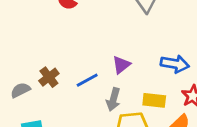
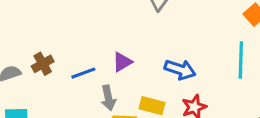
gray arrow: (113, 99) -> (108, 98), turned -35

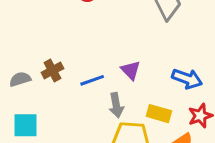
purple triangle: (122, 62) -> (131, 70), turned -45

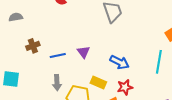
gray semicircle: (20, 79) -> (16, 17), moved
gray arrow: (116, 105) -> (57, 83), moved

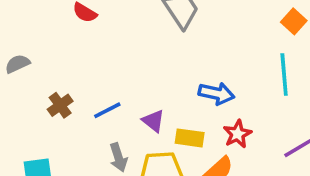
purple triangle: (83, 52) -> (153, 121), moved

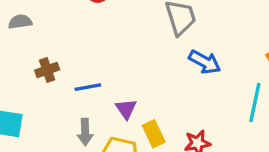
blue arrow: (216, 93) -> (205, 62), moved
yellow rectangle: (190, 138) -> (154, 134), turned 40

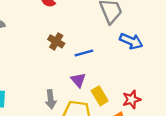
brown cross: (47, 70) -> (56, 41), moved, turned -35
blue line: (88, 87) -> (84, 53), moved

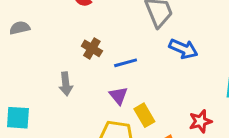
gray arrow: (51, 99) -> (66, 84), moved
red star: (132, 99) -> (200, 121), moved

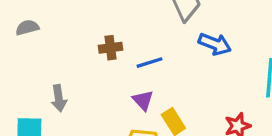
brown cross: (92, 48) -> (111, 48), turned -36
gray arrow: (66, 84) -> (59, 98), moved

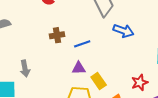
purple triangle: (143, 100) -> (79, 68), turned -48

